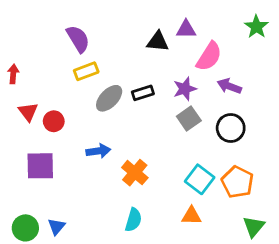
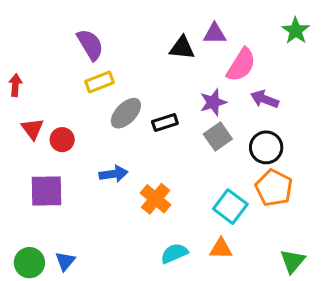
black rectangle: (143, 93) -> (165, 122), moved
orange pentagon: (237, 182) -> (274, 188), moved
cyan semicircle: (133, 220) -> (174, 253), moved, turned -130

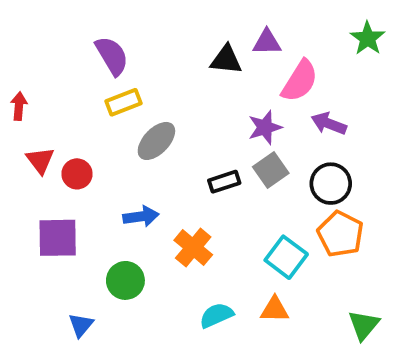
black rectangle: (165, 122) -> (224, 182), moved
green circle: (29, 263) -> (125, 280), moved

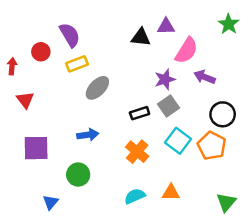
red circle: (77, 174) -> (41, 52), moved
black circle: (331, 184) -> (223, 114), moved
orange cross: (193, 248) -> (137, 152), moved
cyan square: (286, 257) -> (178, 141), moved

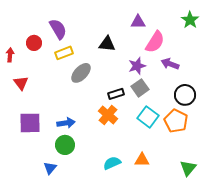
black triangle: (141, 37) -> (107, 44), moved
blue arrow: (88, 135) -> (66, 123), moved
orange cross: (137, 152) -> (108, 115), moved
blue triangle: (50, 202) -> (50, 168), moved

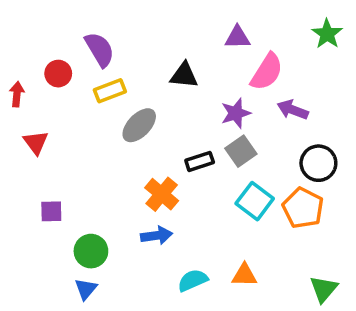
orange cross: (108, 115) -> (162, 194), moved
purple square: (30, 123) -> (51, 211), size x0.6
blue arrow: (66, 123) -> (156, 236), moved
green circle: (65, 145) -> (91, 251), moved

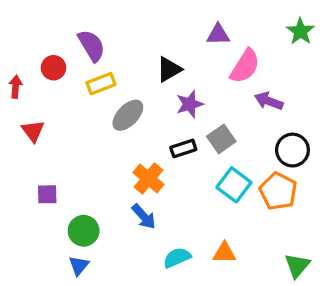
black triangle: (184, 75) -> (169, 69), turned -36
purple star: (236, 113) -> (190, 104), moved
blue arrow: (156, 236) -> (144, 216), turned 56

